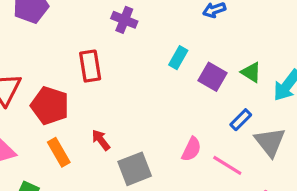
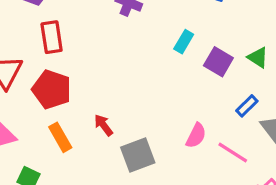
red rectangle: (90, 66) -> (52, 37), moved

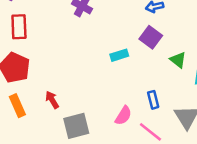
cyan rectangle: (184, 42) -> (119, 55), moved, turned 36
purple square: (218, 62) -> (151, 37), moved
blue rectangle: (247, 106) -> (153, 100), moved, turned -66

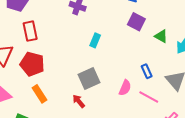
cyan rectangle: (119, 55) -> (95, 40), moved, turned -40
red arrow: (52, 100) -> (79, 101), moved
gray square: (76, 126) -> (89, 78), moved

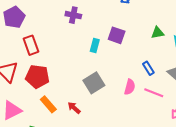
purple square: (136, 22) -> (117, 35), moved
green triangle: (161, 36) -> (158, 33), turned -32
red arrow: (79, 101) -> (74, 108), moved

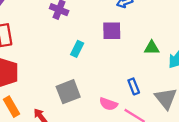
purple square: (117, 35) -> (112, 31), moved, turned -30
pink semicircle: (130, 87) -> (108, 104), turned 84

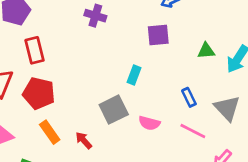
cyan rectangle: (77, 49) -> (134, 75), moved
pink semicircle: (108, 104) -> (149, 123), moved

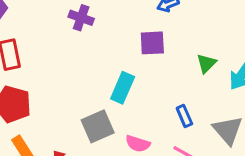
green triangle: (206, 51) -> (206, 63), turned -42
cyan rectangle: (134, 75) -> (123, 88), size x1.4

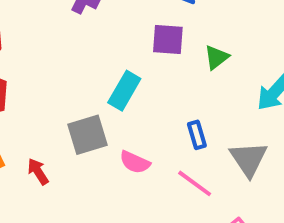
green triangle: (206, 63) -> (216, 57), moved

